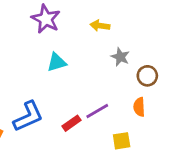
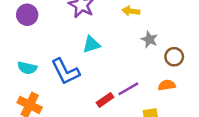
orange semicircle: (139, 107) -> (167, 85), turned 84
blue L-shape: (28, 116) -> (65, 72), moved, turned 88

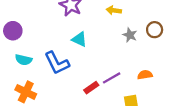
purple circle: (27, 15) -> (13, 31), moved
cyan triangle: (91, 44) -> (79, 39), turned 42
brown circle: (174, 57) -> (155, 30), moved

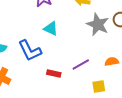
gray star: (130, 35) -> (98, 25), size x1.6
red rectangle: (91, 88) -> (54, 74), moved, turned 48

